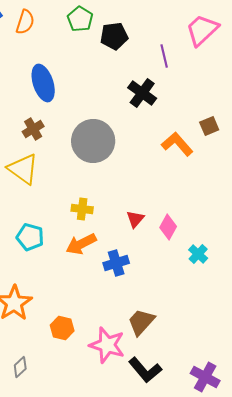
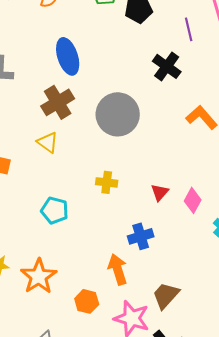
brown cross: (33, 129) -> (58, 102), size x1.5
yellow triangle: (23, 169) -> (48, 142), size x0.7
orange arrow: (81, 244) -> (118, 269), moved, turned 100

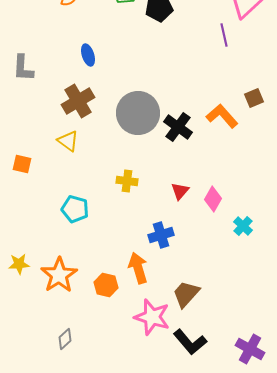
purple line: (189, 29) -> (224, 35), moved
blue ellipse: (68, 56) -> (88, 55), size x0.6
black cross: (167, 66) -> (178, 127), moved
orange hexagon: (87, 301) -> (106, 285), moved

